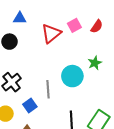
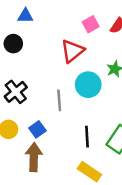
red triangle: (51, 33) -> (72, 51), moved
blue square: (30, 106) -> (37, 129), moved

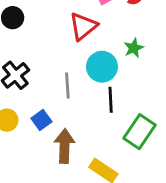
black line: (87, 137) -> (111, 100), moved
brown arrow: (34, 157) -> (64, 146), moved

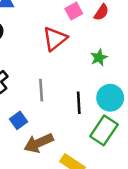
cyan circle: (102, 67) -> (110, 98), moved
brown arrow: (64, 146) -> (39, 143), turned -116

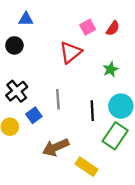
blue square: (18, 120) -> (34, 115), moved

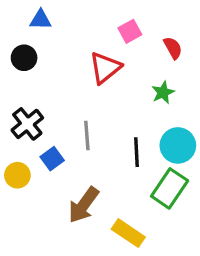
red semicircle: (113, 28) -> (173, 48), moved, turned -63
brown arrow: (56, 147) -> (84, 205), turned -30

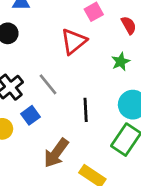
gray line: (87, 136) -> (48, 84), moved, turned -35
black line: (137, 152) -> (86, 110), moved

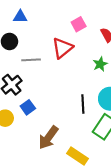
gray line: (48, 84) -> (31, 60), moved, turned -54
black line: (86, 110) -> (83, 104), moved

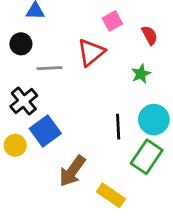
blue square: (28, 107) -> (45, 131), size x1.5

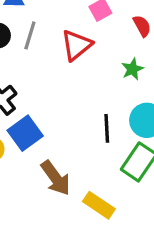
gray line: (49, 68) -> (30, 35), moved, turned -70
brown arrow: (72, 171) -> (56, 178), turned -72

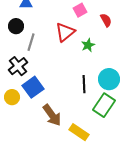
gray line: (30, 35) -> (31, 42), moved
green star: (132, 69) -> (88, 45), moved

